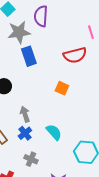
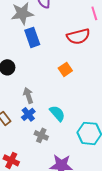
orange square: (62, 88) -> (65, 69), turned 32
gray cross: (31, 159) -> (41, 135), moved

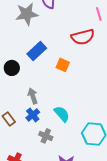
blue rectangle: (32, 37) -> (37, 51), moved, turned 66
orange square: (65, 69) -> (63, 65), moved, turned -32

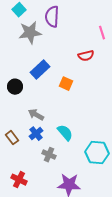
red semicircle: (83, 37) -> (86, 56), size x0.7
gray arrow: (33, 96) -> (36, 115), turned -42

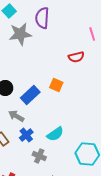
blue rectangle: (40, 70) -> (30, 95), moved
gray arrow: (36, 115) -> (16, 116), moved
cyan semicircle: (65, 133) -> (55, 134), turned 96

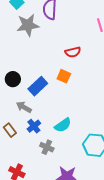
red semicircle: (76, 57) -> (73, 52), moved

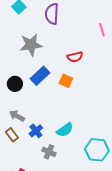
gray star: (28, 25) -> (31, 45), moved
blue rectangle: (38, 86) -> (40, 76), moved
gray arrow: (24, 107) -> (17, 116), moved

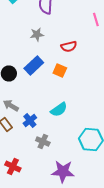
gray star: (31, 45) -> (37, 34), moved, size x0.6
cyan semicircle: (65, 130) -> (59, 110), moved

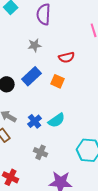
blue cross: (30, 120) -> (35, 121), moved

